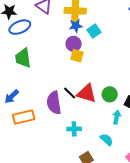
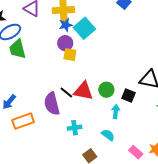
cyan square: (94, 31) -> (84, 28), size x1.5
green trapezoid: (23, 58) -> (18, 49), moved

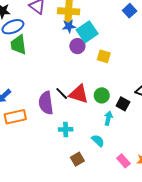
purple circle: (65, 43) -> (77, 46), moved
yellow square: (70, 55) -> (104, 56), moved

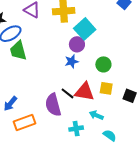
blue star: (69, 26) -> (72, 61), moved
yellow square: (104, 56) -> (106, 88), moved
green circle: (102, 95) -> (103, 64), moved
cyan arrow: (108, 118) -> (96, 115), moved, turned -72

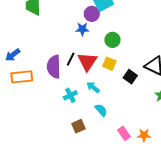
red triangle: (84, 92) -> (87, 62), turned 40
black line: (68, 93) -> (71, 59), turned 64
cyan cross: (76, 129) -> (70, 95), turned -32

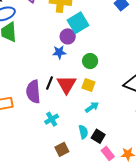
black square: (130, 77) -> (98, 136), moved
cyan arrow: (93, 87) -> (92, 107), moved, turned 112
cyan semicircle: (101, 110) -> (83, 132), turned 32

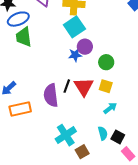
cyan square: (78, 23) -> (74, 27), moved
purple circle: (68, 36) -> (85, 47), moved
cyan cross: (52, 119) -> (66, 135), moved, size x1.5

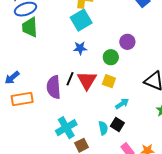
purple circle: (85, 47) -> (127, 42), moved
cyan arrow: (110, 108) -> (122, 104), moved
black square: (118, 137) -> (117, 125), moved

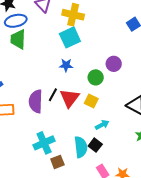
cyan semicircle: (103, 128) -> (81, 147), size x1.5

